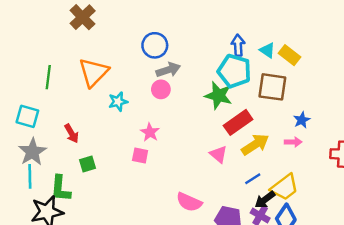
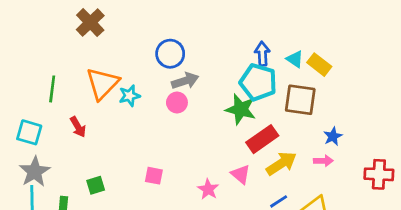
cyan star: (118, 102) -> (130, 96), moved
pink star: (150, 132) -> (208, 189), moved
red arrow: (72, 133) -> (78, 127), moved

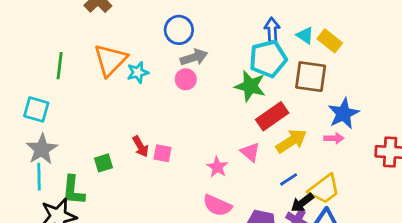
cyan pentagon: (258, 82) -> (268, 59), turned -30
red arrow: (78, 127) -> (140, 146), moved
blue star: (333, 136) -> (343, 114), size x1.6

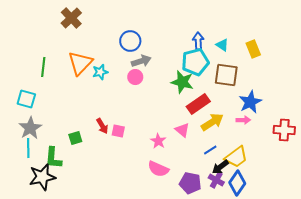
yellow rectangle: (330, 41) -> (253, 49), moved, turned 30

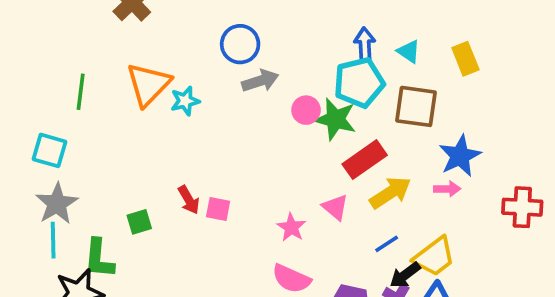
pink circle: (135, 77) -> (306, 110), moved

